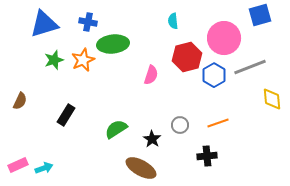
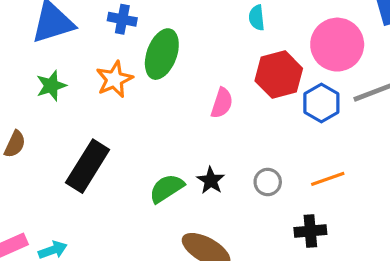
green ellipse: (113, 44) -> (162, 54), turned -64
green star: (54, 60) -> (51, 86), moved
black rectangle: (66, 115) -> (88, 166), size x1.5
black star: (152, 139) -> (211, 180), moved

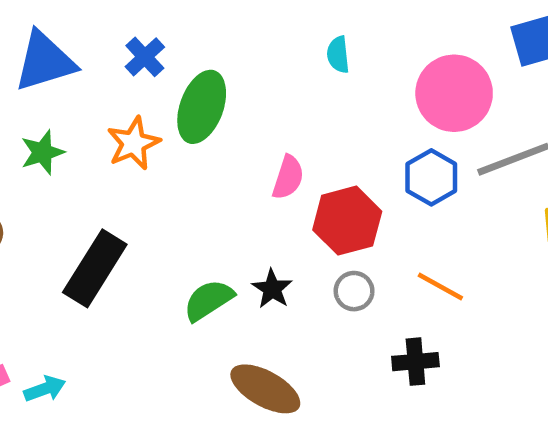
blue cross: (122, 19) -> (145, 57), turned 36
red hexagon: (279, 75) -> (347, 221), moved
orange line: (328, 179) -> (440, 287), turned 48

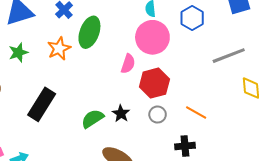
pink circle: (454, 93) -> (152, 37), moved
blue hexagon: (431, 177) -> (192, 18), moved

